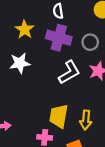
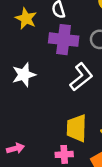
yellow star: (25, 29) -> (26, 18), moved

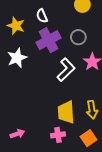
purple cross: (64, 40) -> (49, 40), turned -30
white star: (24, 75) -> (17, 58), moved

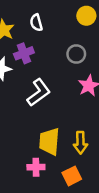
purple cross: (49, 40) -> (24, 53), moved, size x0.7
white L-shape: (66, 70) -> (39, 92), moved

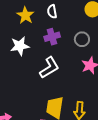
purple cross: (24, 53) -> (52, 37), moved

